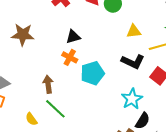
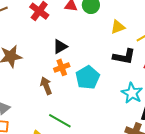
orange cross: (70, 57) -> (62, 67), turned -35
brown arrow: (48, 84) -> (46, 86), moved

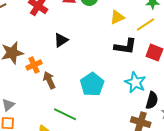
orange cross: (62, 67) -> (34, 65), moved
cyan pentagon: (88, 77) -> (92, 84), moved

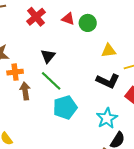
black triangle: (61, 40) -> (48, 56), turned -35
green line: (65, 114) -> (51, 81), moved

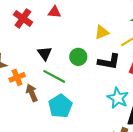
green circle: (88, 23) -> (78, 57), moved
cyan pentagon: (65, 107) -> (60, 106), moved

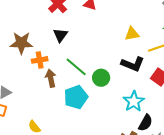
black triangle: (45, 53) -> (60, 35), moved
green circle: (78, 57) -> (101, 78), moved

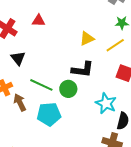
black L-shape: (133, 64) -> (82, 69), moved
cyan pentagon: (76, 97) -> (49, 114), turned 30

